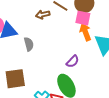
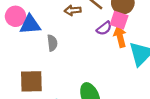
purple semicircle: (73, 61) -> (104, 28), moved

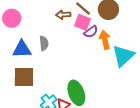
pink square: (119, 20) -> (82, 22), moved
blue triangle: (30, 25) -> (22, 49), moved

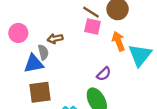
brown arrow: (63, 15) -> (55, 39), moved
purple semicircle: (91, 32) -> (104, 74), moved
gray semicircle: (44, 43) -> (43, 52), moved

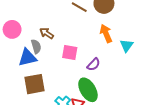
pink square: (93, 26) -> (70, 53), moved
brown arrow: (55, 39) -> (47, 33), turned 48
cyan triangle: (140, 55) -> (127, 46), size x0.6

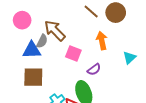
brown arrow: (47, 33) -> (55, 30), size x1.6
orange arrow: (106, 33) -> (102, 41), moved
gray semicircle: (36, 46) -> (42, 41), turned 32

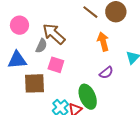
blue triangle: (32, 50) -> (17, 60), moved
pink square: (73, 53) -> (56, 65), moved
purple semicircle: (94, 69) -> (106, 73), moved

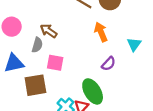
brown arrow: (54, 34) -> (49, 31), size x0.7

